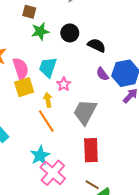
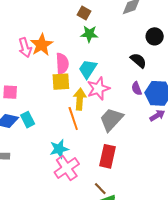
black circle: (70, 33) -> (155, 36), moved
pink star: (64, 84) -> (98, 89), size x1.6
yellow arrow: (48, 100) -> (80, 99), size x1.5

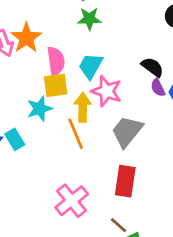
black semicircle: (138, 61) -> (152, 67), moved
pink star: (98, 89) -> (107, 91), turned -30
cyan star: (59, 149) -> (39, 109), moved

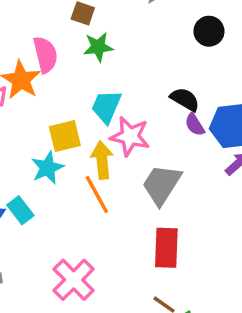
pink semicircle: (56, 61) -> (45, 55), moved
pink cross: (72, 201) -> (74, 280), moved

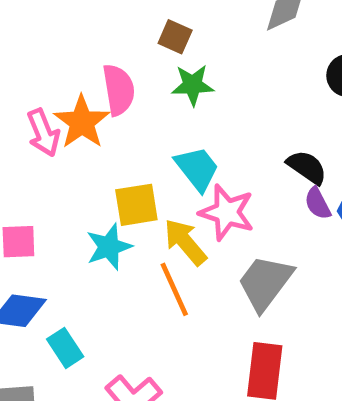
cyan trapezoid: (106, 107) -> (197, 169), turned 114
yellow arrow: (102, 160) -> (185, 242), turned -39
cyan rectangle: (20, 210) -> (65, 348), moved

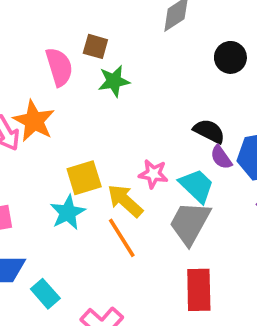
pink semicircle: (119, 90) -> (59, 67), moved
cyan trapezoid: (197, 169) -> (197, 186), moved
pink star: (227, 212) -> (153, 174), size x0.7

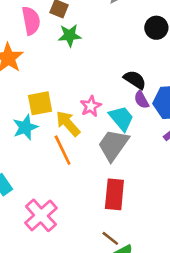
pink star: (153, 174) -> (91, 106), turned 30

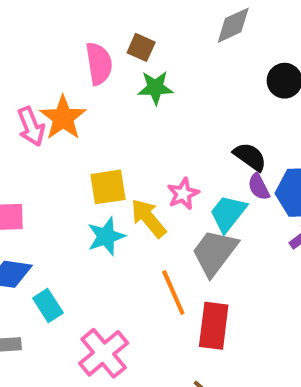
cyan trapezoid: (121, 118) -> (228, 213), turned -104
cyan star: (25, 127) -> (106, 236), moved
orange line: (63, 150) -> (173, 293), moved

